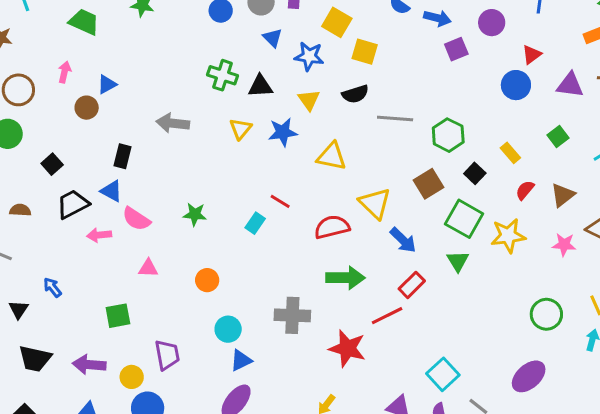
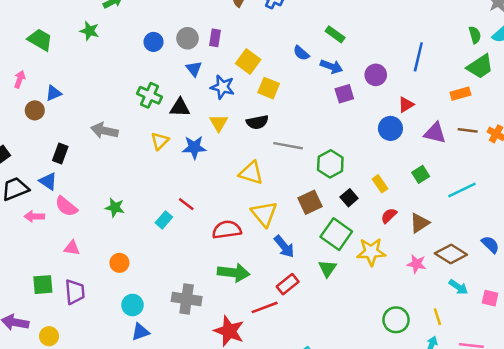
yellow triangle: (332, 156) -> (251, 173), moved
purple trapezoid: (167, 355) -> (75, 292), moved

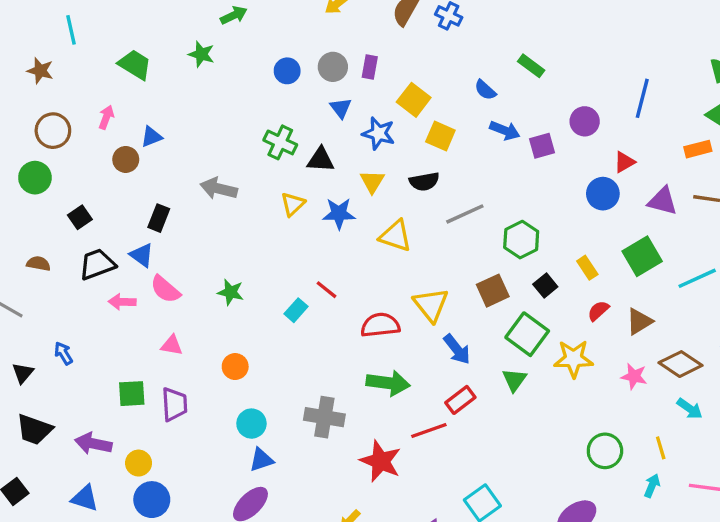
blue arrow: (331, 67) -> (505, 130), moved
gray line: (288, 146) -> (465, 214), turned -36
yellow triangle: (251, 173) -> (396, 236), moved
green square: (421, 174) -> (642, 256), size x1.6

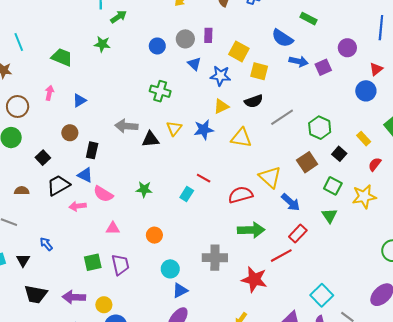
blue semicircle: (485, 90) -> (282, 38), size x1.5
brown circle: (126, 159) -> (70, 133), moved
black triangle: (321, 160) -> (150, 139), moved
yellow triangle: (372, 182) -> (221, 106), turned 42
green square: (527, 334) -> (333, 186), size x0.7

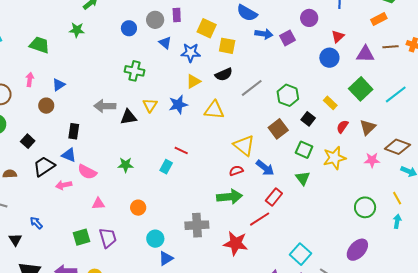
brown circle: (70, 133) -> (46, 106), moved
red semicircle: (241, 195) -> (236, 171), moved, size x0.6

